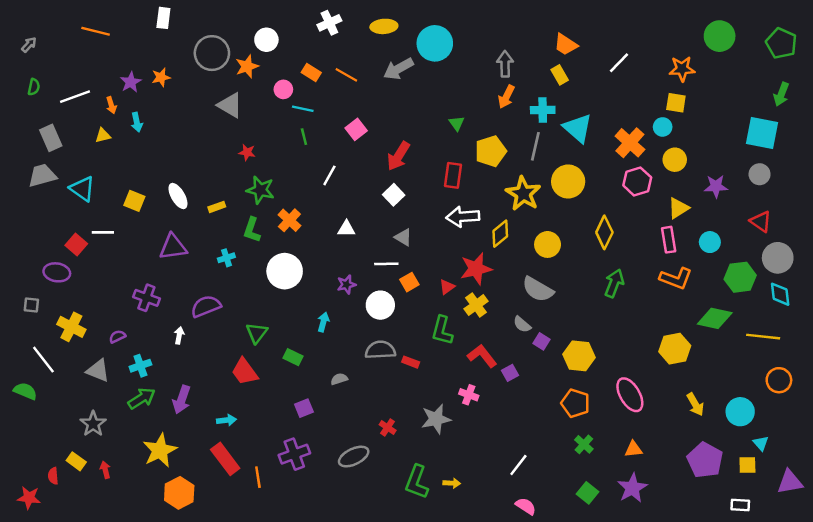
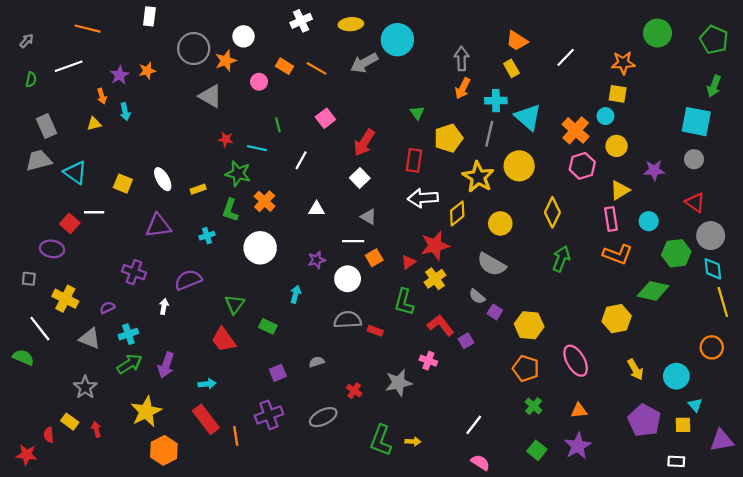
white line: (75, 97) -> (69, 66), moved
cyan line: (303, 109) -> (257, 148), moved
yellow line: (763, 337) -> (723, 302), moved, turned 68
gray semicircle: (339, 379) -> (317, 362), moved

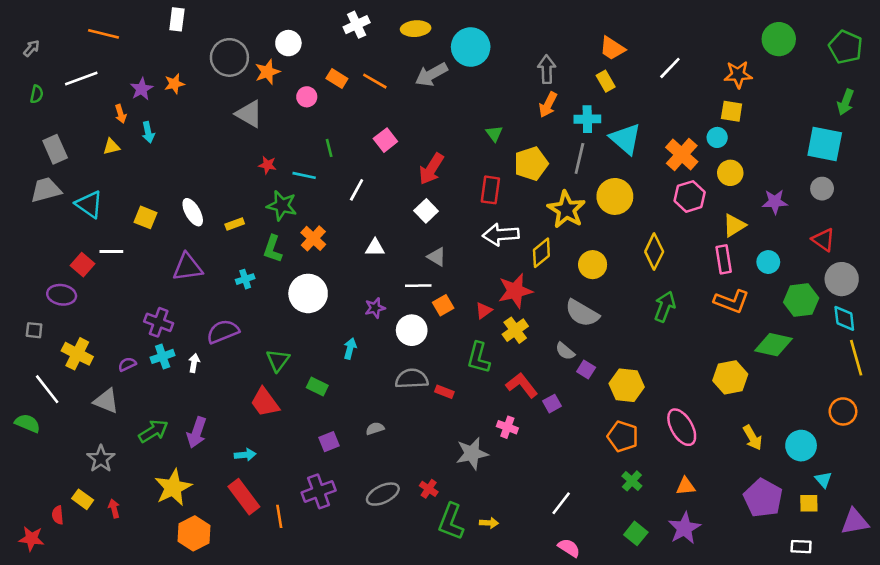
cyan cross: (128, 334) -> (163, 356), moved
red cross: (354, 391) -> (429, 489), moved

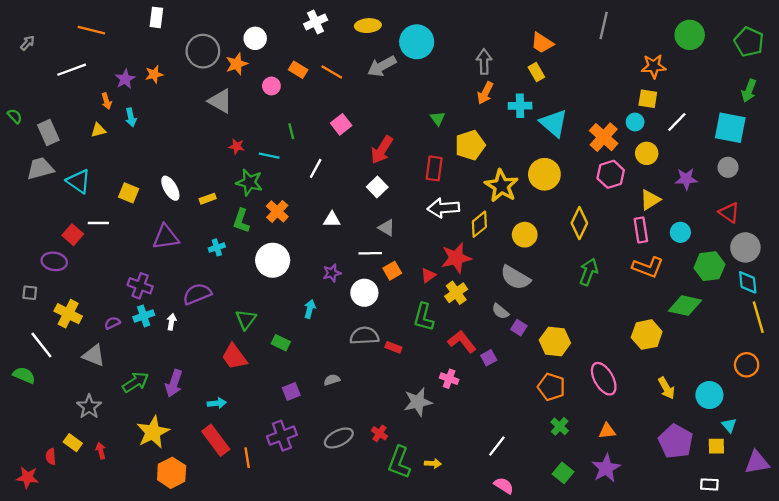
white line: (670, 68) -> (677, 122), moved
green semicircle: (37, 94) -> (15, 116), moved, turned -56
gray line: (579, 158) -> (604, 26), moved

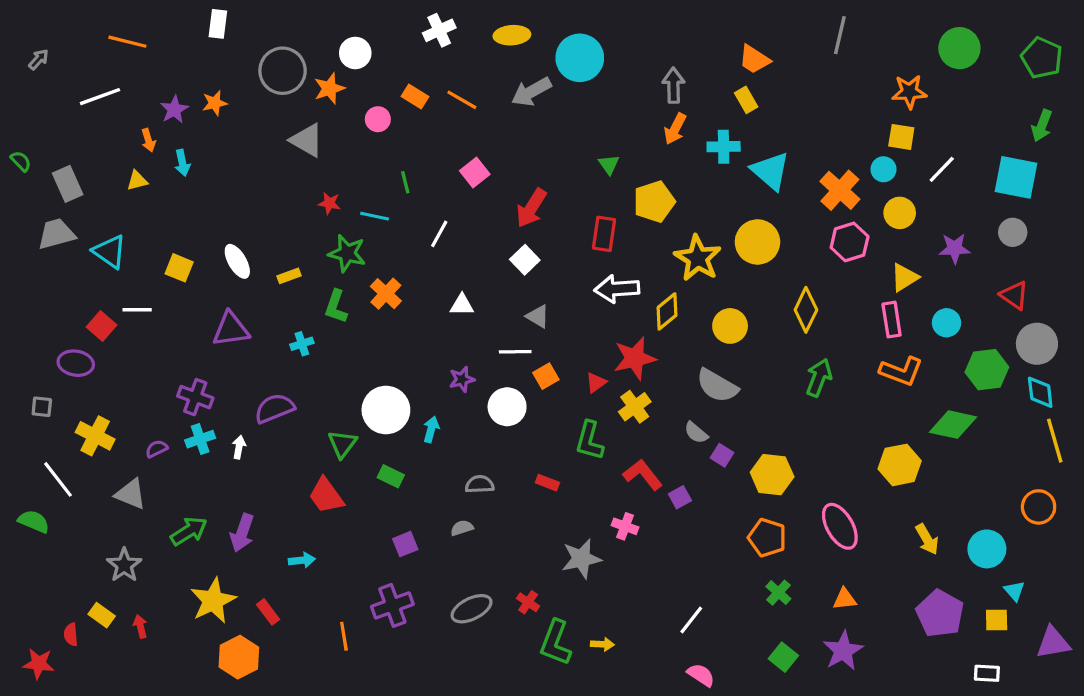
white circle: (273, 260) -> (386, 410), moved
gray semicircle: (364, 336) -> (480, 484), moved, size x0.7
red rectangle: (216, 440) -> (268, 612), moved, size x0.6

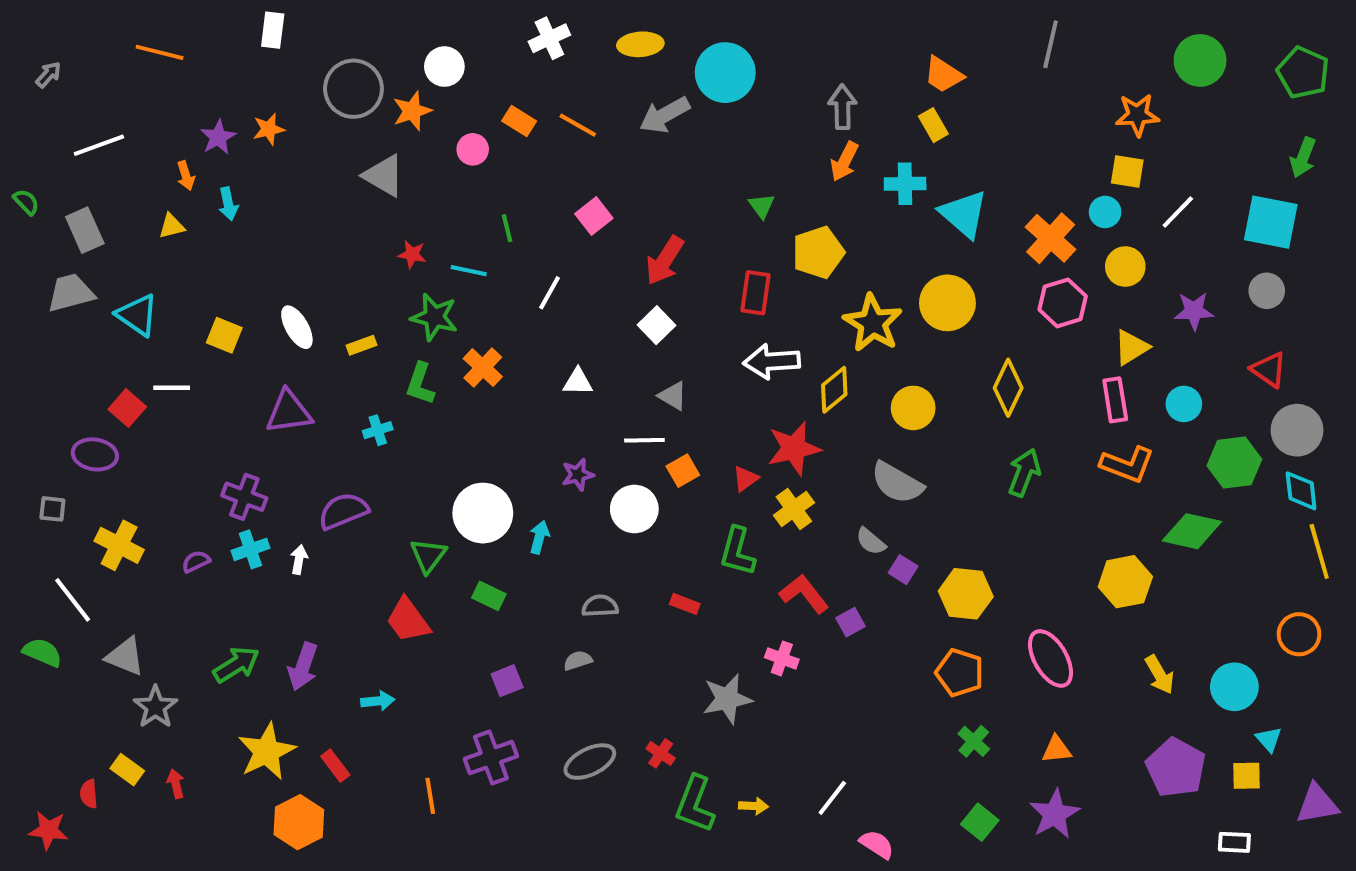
white line: (100, 97) -> (99, 145), moved
gray triangle: (131, 494) -> (125, 656), moved
white line: (691, 620) -> (832, 798), moved

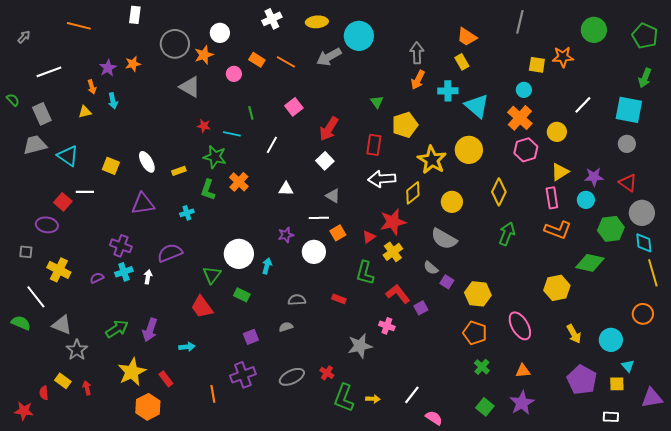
yellow square: (1127, 172) -> (537, 65), moved
cyan circle: (1105, 212) -> (524, 90), moved
purple star: (1194, 311) -> (594, 177), moved

